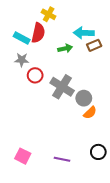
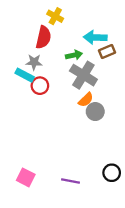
cyan rectangle: (22, 38) -> (25, 75), moved
gray star: (22, 60) -> (34, 62), moved
gray cross: (62, 87) -> (83, 75), moved
orange semicircle: (90, 113) -> (86, 100), moved

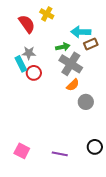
red semicircle: (43, 37) -> (27, 24), moved, turned -48
cyan rectangle: (25, 75) -> (21, 64), turned 35
gray circle: (95, 112) -> (86, 102), moved

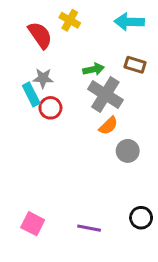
cyan arrow: (81, 32) -> (129, 22), moved
brown rectangle: (91, 44) -> (135, 65), turned 40

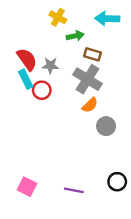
red semicircle: (40, 35) -> (27, 59), moved
brown rectangle: (135, 65) -> (92, 54), moved
green arrow: (94, 69) -> (75, 36), moved
gray star: (43, 78) -> (50, 66), moved

